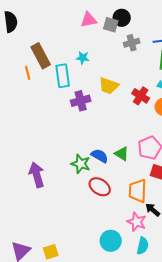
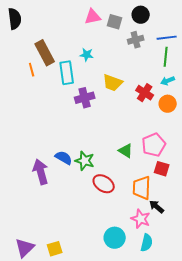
black circle: (122, 18) -> (141, 15), moved
blue semicircle: (100, 156) -> (64, 158), moved

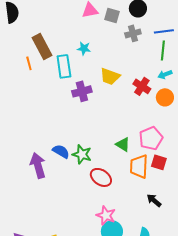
orange trapezoid: (142, 188) -> (139, 166), moved
pink star: (141, 219) -> (106, 215), moved

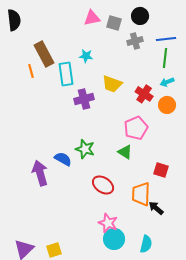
pink pentagon: (151, 138) -> (136, 128), moved
green star: (82, 154) -> (85, 149), moved
orange trapezoid: (139, 166) -> (141, 194), moved

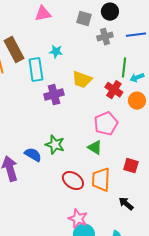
pink triangle: (92, 18) -> (43, 14), moved
green line: (165, 58) -> (124, 68), moved
orange trapezoid: (141, 194) -> (101, 180), moved

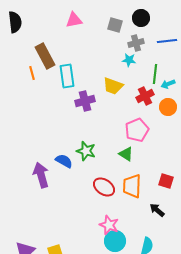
cyan star: (56, 52) -> (129, 60), moved
red cross: (114, 90) -> (145, 96), turned 30
red square: (131, 166) -> (166, 181), moved

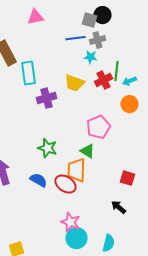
gray square: (115, 25) -> (89, 20), moved
blue line: (167, 41) -> (75, 38), moved
red cross: (145, 96) -> (103, 80), moved
blue semicircle: (64, 161) -> (38, 180), moved
orange trapezoid: (132, 186) -> (76, 170), moved

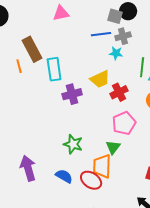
red cross: (103, 80) -> (119, 92), moved
yellow trapezoid: (74, 83) -> (100, 79), turned -45
green triangle: (87, 151) -> (113, 147), turned 35

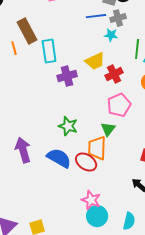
blue semicircle: (64, 176) -> (59, 158), size x1.4

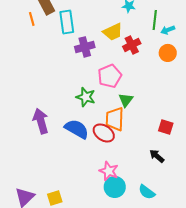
pink pentagon: (119, 105) -> (110, 76), moved
cyan semicircle: (129, 221) -> (147, 192), turned 114

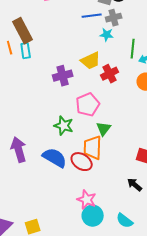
cyan rectangle: (67, 22) -> (26, 51), moved, size x0.7

